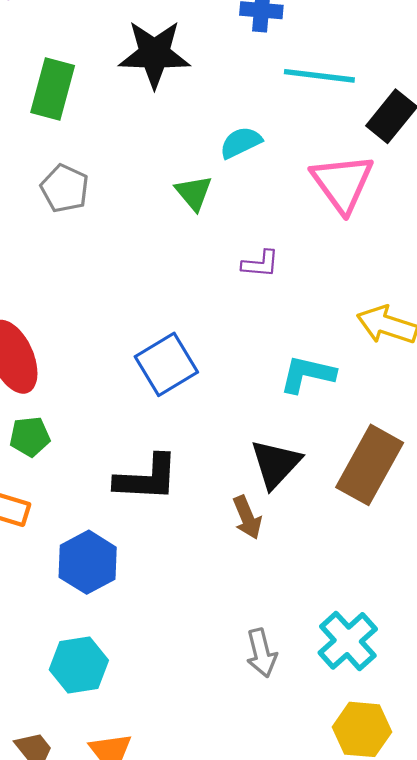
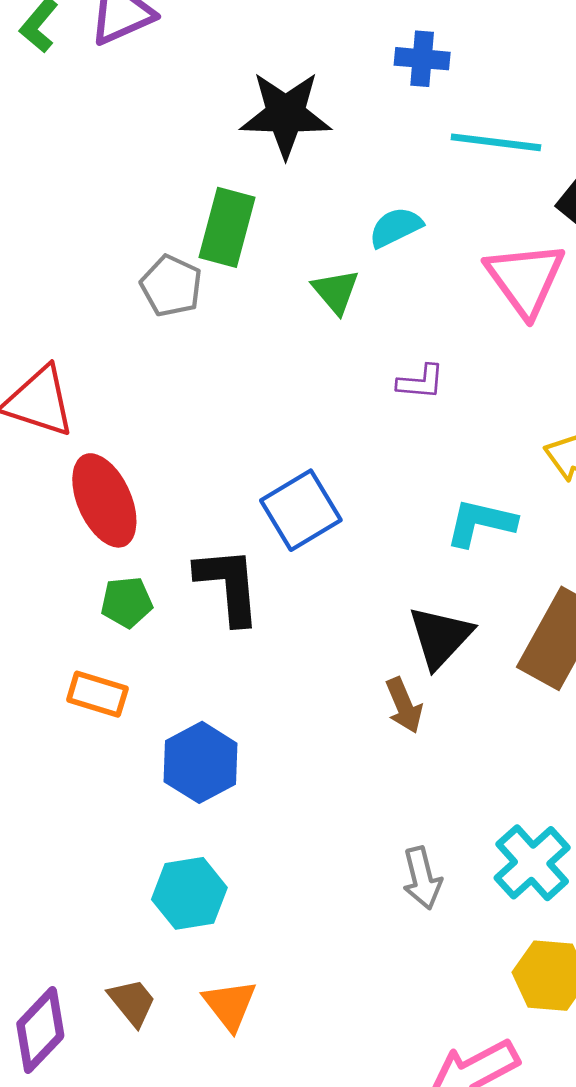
green rectangle: (53, 89) -> (227, 227), moved
black L-shape: (147, 478) -> (228, 585), moved, turned -98

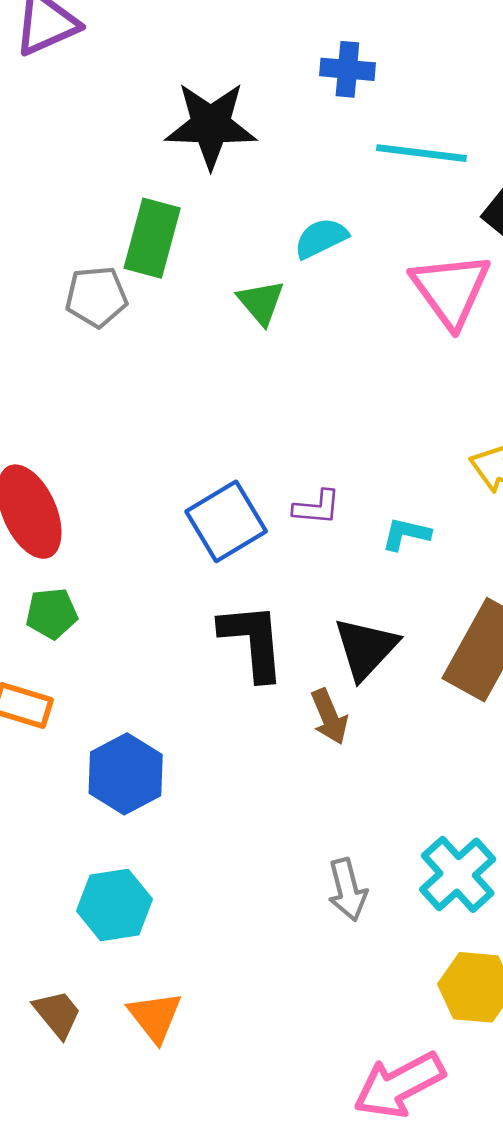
gray pentagon: (171, 286) -> (96, 297), turned -30
purple L-shape: (421, 382) -> (317, 507), moved
cyan L-shape: (481, 523) -> (406, 534), size x0.7
black L-shape: (228, 585) -> (253, 641), moved

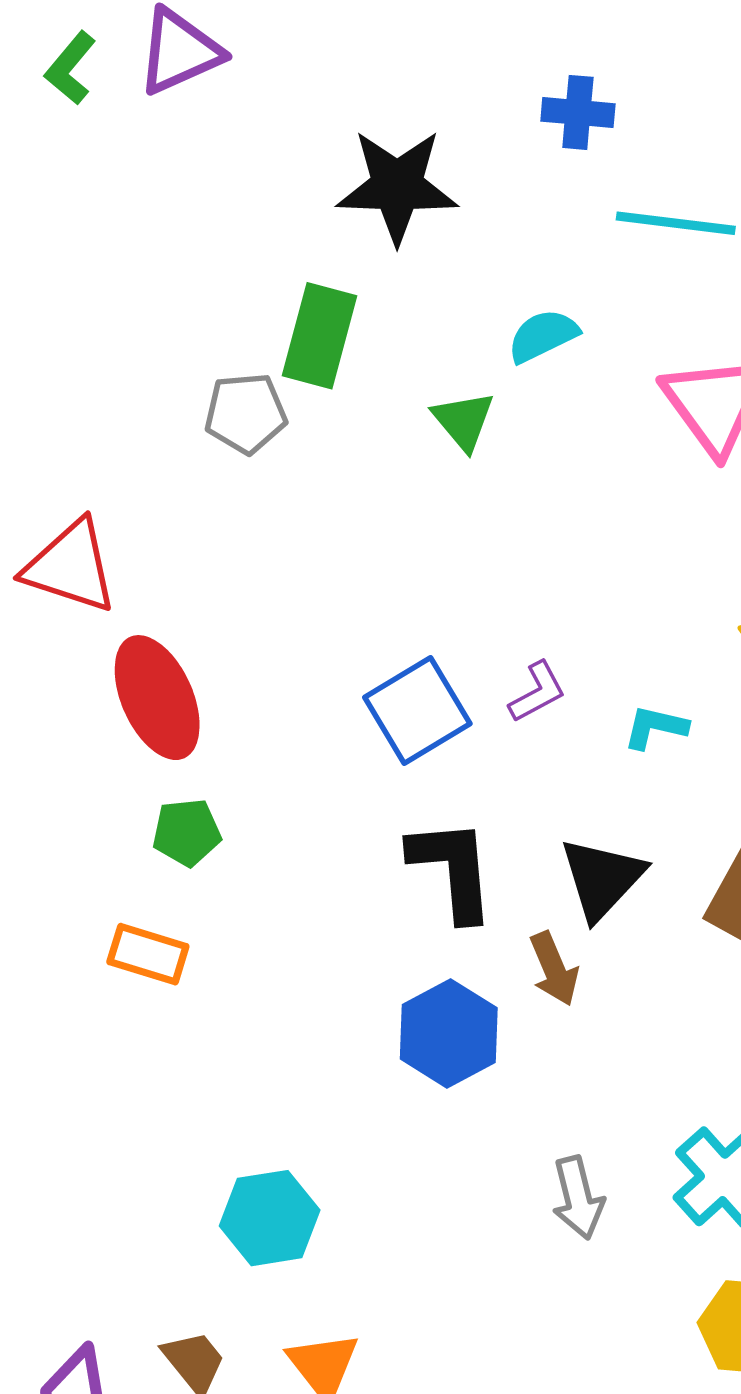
purple L-shape: (317, 507) -> (537, 692), turned -33
blue hexagon: (126, 774) -> (449, 1033), moved

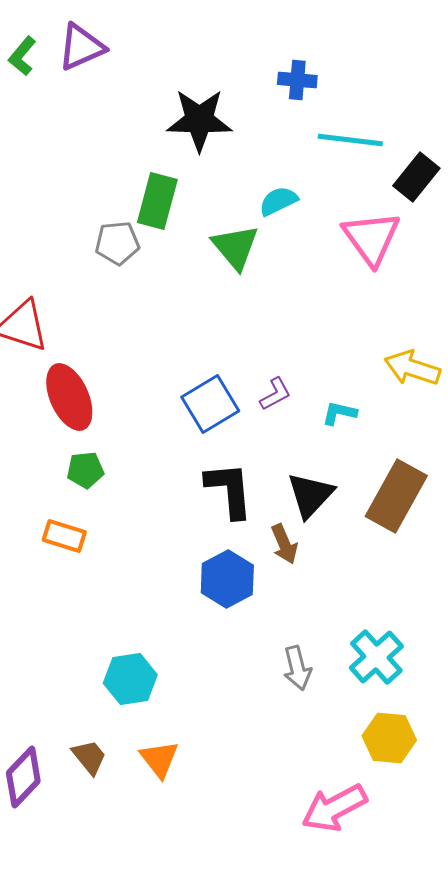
green triangle: (464, 421) -> (235, 247), size x1.4

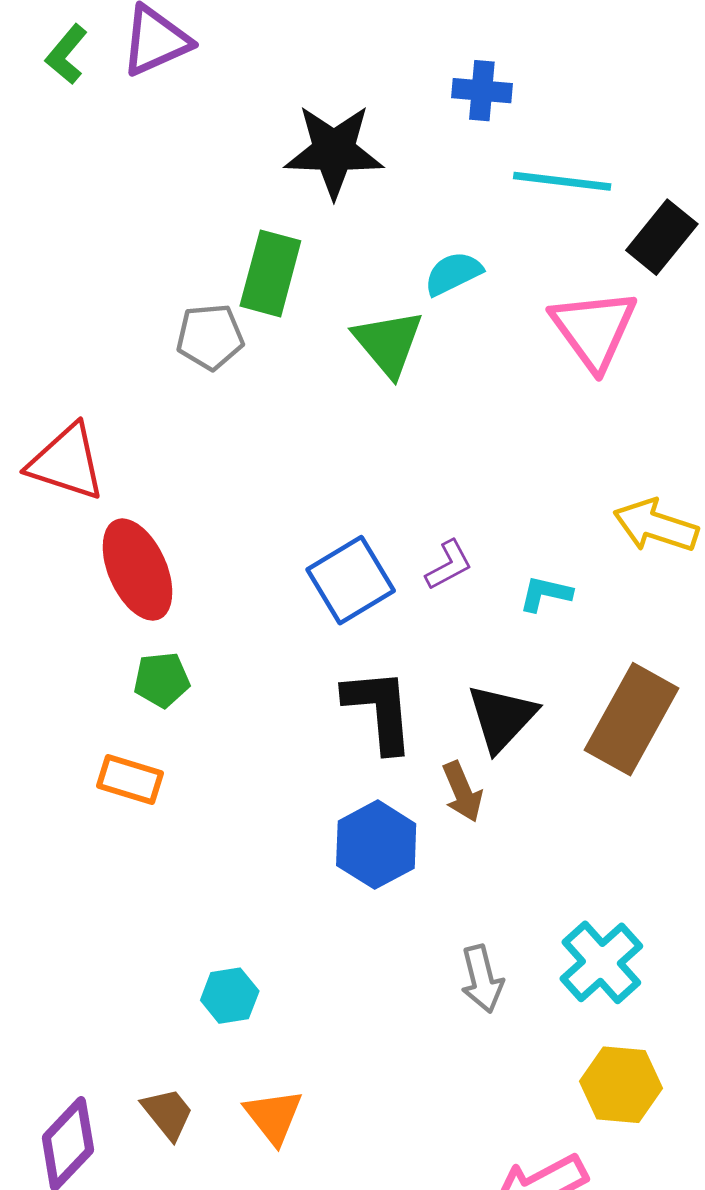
cyan hexagon: (130, 679) -> (230, 996), size x0.7

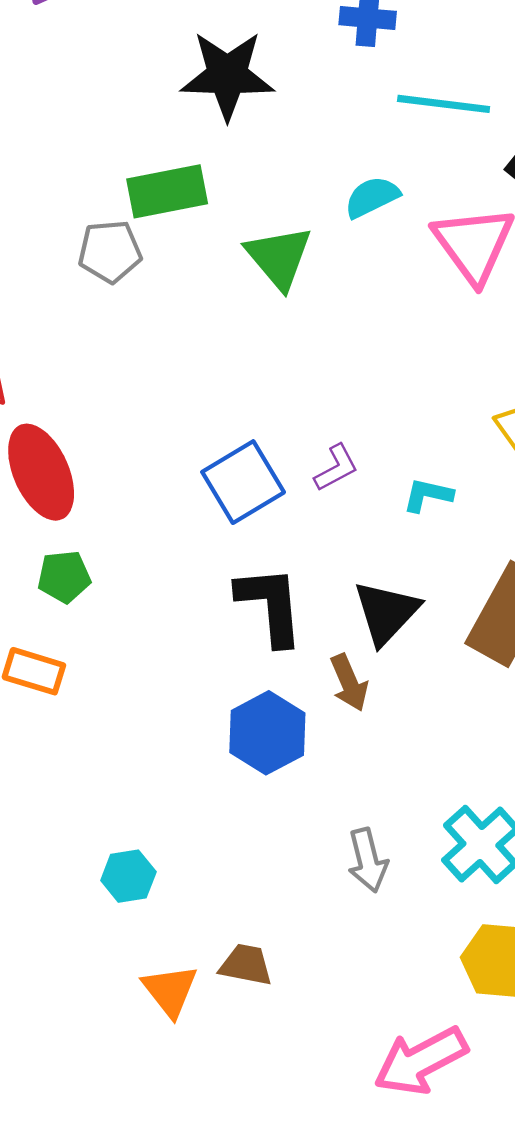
green rectangle: (270, 273) -> (167, 191), turned 64
cyan semicircle: (453, 273) -> (372, 197), moved
brown trapezoid: (168, 1113) -> (246, 965), moved, turned -40

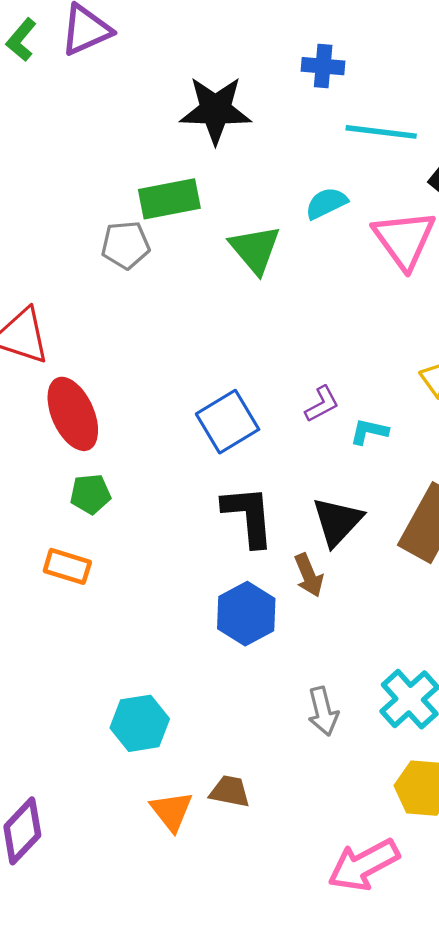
purple L-shape: (336, 468) -> (322, 404), moved
cyan hexagon: (128, 876) -> (140, 723), size x1.4

